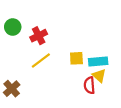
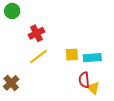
green circle: (13, 27) -> (12, 11), moved
yellow triangle: (99, 76) -> (93, 88), moved

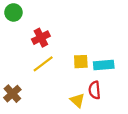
yellow triangle: (93, 88) -> (77, 100), moved

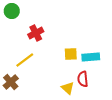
yellow line: (43, 64) -> (25, 60), moved

